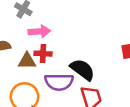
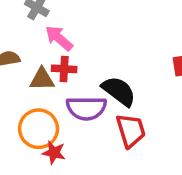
pink arrow: (39, 31) -> (59, 38), turned -135

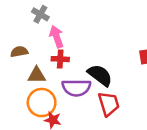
pink arrow: (59, 38) -> (56, 37), turned 30
brown triangle: (42, 79) -> (37, 75), moved

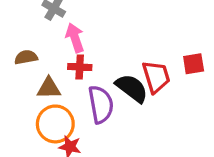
purple semicircle: (76, 88) -> (101, 104), turned -100
red trapezoid: (109, 104) -> (156, 77), moved

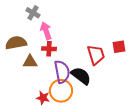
brown semicircle: (26, 57) -> (16, 43), size x1.5
black semicircle: (132, 88) -> (81, 76), moved
orange circle: (55, 124) -> (61, 91), moved

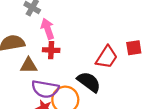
red trapezoid: (96, 55) -> (107, 57), turned 50
purple semicircle: (62, 72) -> (45, 89), moved, turned 110

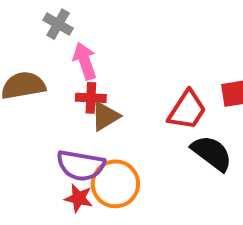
brown triangle: (29, 65) -> (105, 116), moved, turned -30
black semicircle: (89, 82) -> (212, 153), moved

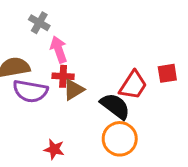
black semicircle: (212, 153) -> (115, 106), moved
purple semicircle: (81, 165) -> (30, 91), moved
orange circle: (115, 184) -> (120, 139), moved

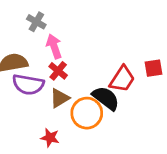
red cross: (63, 76) -> (58, 71), turned 36
brown triangle: (74, 90) -> (59, 98), moved
orange circle: (120, 139) -> (87, 113), moved

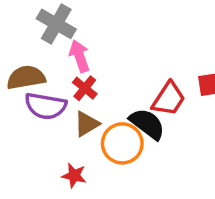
gray cross: (36, 22) -> (56, 24), size x1.5

